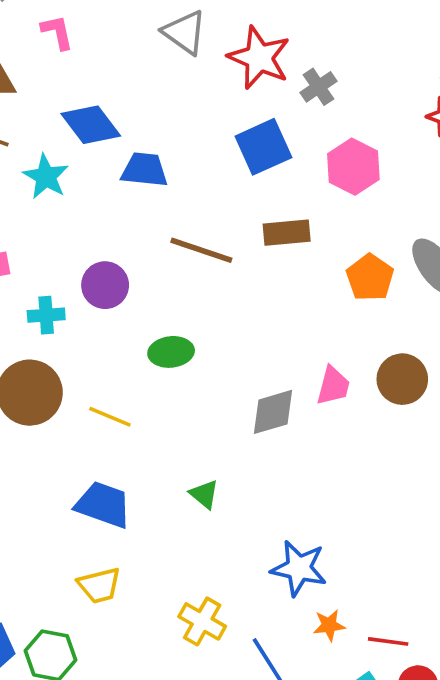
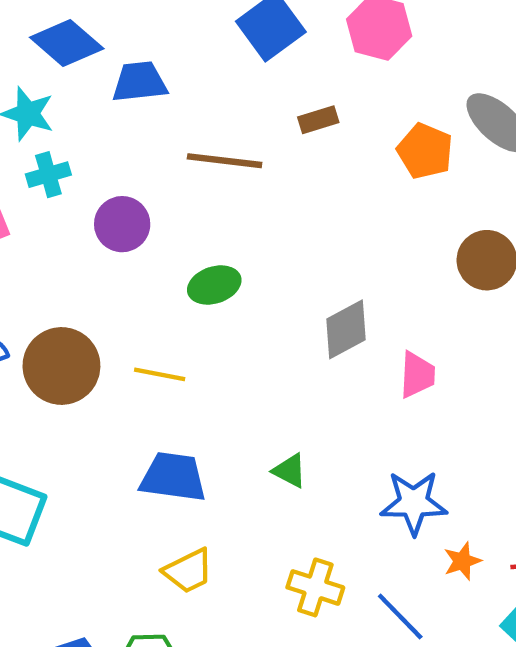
brown rectangle: (287, 233) -> (318, 120), size x0.7
cyan cross: (46, 315) -> (48, 175), moved
pink trapezoid: (333, 386) -> (417, 375), moved
green triangle: (204, 494) -> (290, 471), moved

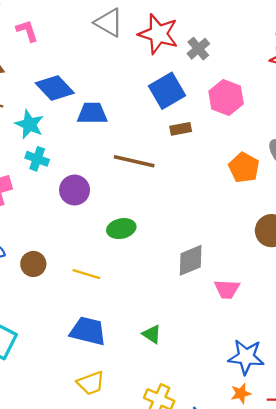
brown rectangle: (318, 120) -> (181, 129), moved
cyan cross: (48, 175) -> (37, 159), turned 30
brown circle: (61, 366) -> (33, 264), size x0.6
pink trapezoid: (417, 375) -> (227, 289), turned 84
blue star: (414, 503) -> (246, 357), moved

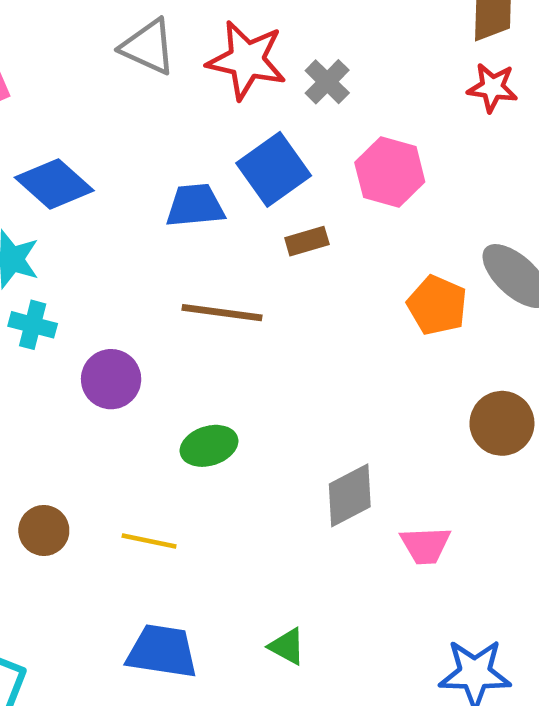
blue trapezoid: (92, 113) -> (195, 206), moved

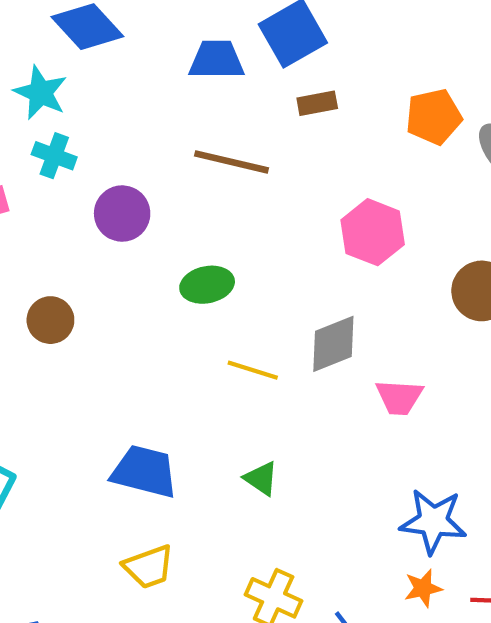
pink hexagon: (390, 172) -> (373, 232), moved
orange pentagon: (437, 305) -> (434, 117), moved, turned 30
brown circle: (44, 530) -> (50, 320), moved
yellow line: (149, 541) -> (253, 370), moved

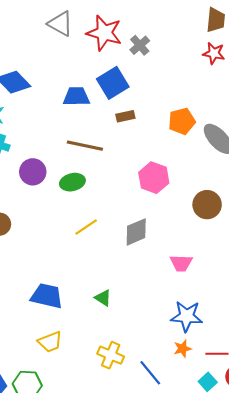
green ellipse: (207, 285) -> (72, 182), moved
yellow line: (253, 370) -> (86, 227), moved, turned -50
pink trapezoid: (399, 397) -> (181, 263), moved

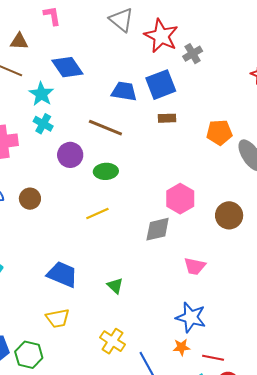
brown line: (85, 146) -> (105, 128), moved
pink hexagon: (154, 178) -> (180, 199), moved
yellow line: (86, 227) -> (97, 214), moved

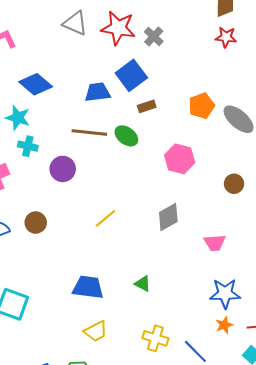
green ellipse: (106, 171) -> (126, 136), moved, turned 55
pink hexagon: (180, 199) -> (180, 159), moved
brown circle: (229, 215) -> (234, 184), size x0.7

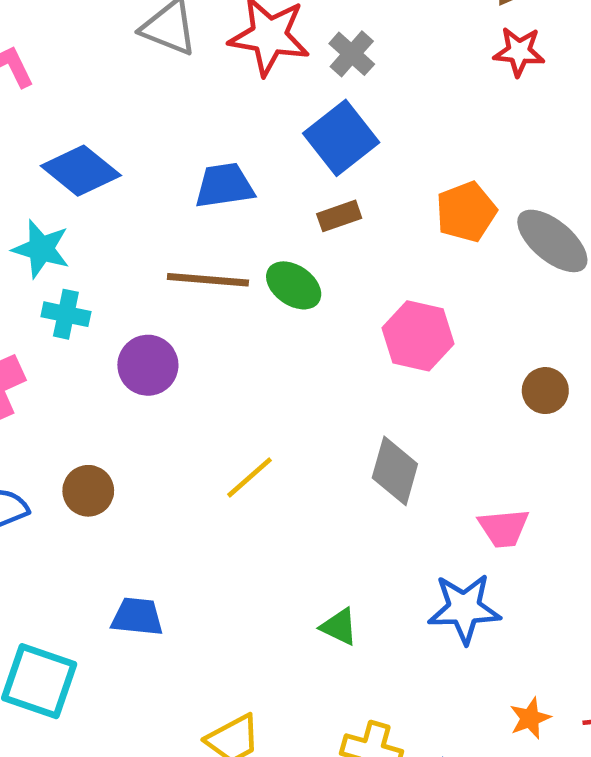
blue square: (131, 75) -> (341, 138), moved
gray diamond: (168, 217) -> (395, 471), turned -44
blue trapezoid: (88, 287) -> (137, 617), moved, size x0.7
blue star: (225, 293) -> (464, 608), moved

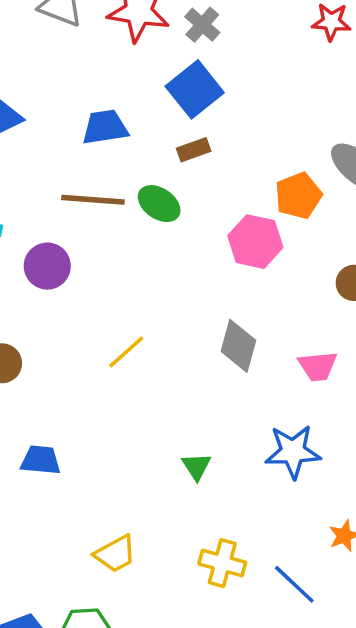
orange pentagon: (466, 212) -> (298, 196), moved
pink trapezoid: (504, 528) -> (318, 366), moved
green triangle: (339, 627) -> (196, 466), turned 32

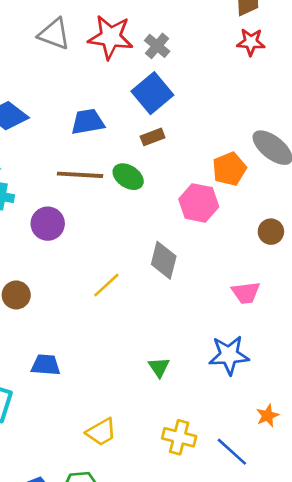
gray diamond: (238, 346) -> (164, 260), moved

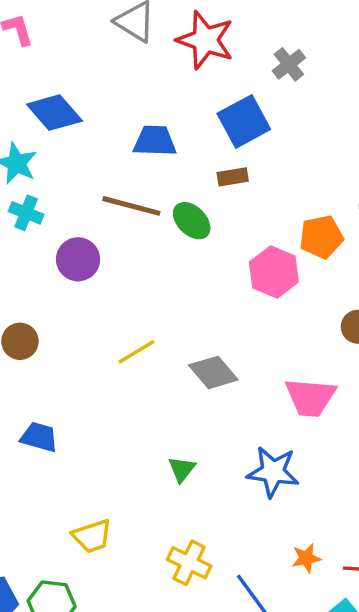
gray cross: (157, 46) -> (289, 64), moved
gray diamond: (164, 260) -> (213, 372), moved, turned -66
pink trapezoid: (246, 293) -> (310, 397), size x1.4

